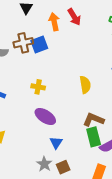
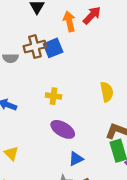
red arrow: (74, 17) -> (92, 15), turned -102
blue triangle: (56, 143) -> (76, 159), turned 32

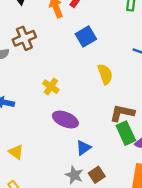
blue square: (53, 48) -> (86, 36), moved
yellow cross: (53, 96) -> (51, 87), turned 35

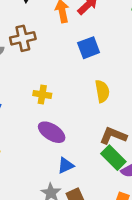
yellow cross: (51, 87) -> (42, 94), turned -35
green rectangle: (126, 133) -> (113, 158), turned -30

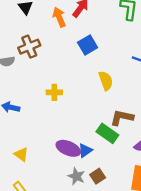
purple ellipse: (52, 132) -> (68, 148), moved
green rectangle: (113, 158) -> (107, 133), moved

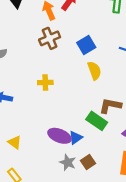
blue square: (88, 45) -> (86, 45), moved
brown cross: (29, 47) -> (50, 38), moved

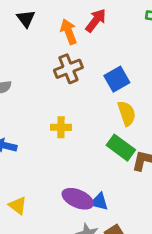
green rectangle: (97, 121) -> (121, 148), moved
blue triangle: (76, 138) -> (99, 202), turned 48

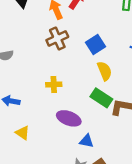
purple ellipse: (78, 199) -> (69, 118), moved
yellow triangle: (18, 206) -> (23, 133), moved

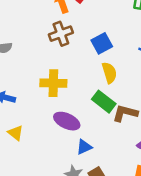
yellow cross: (54, 84) -> (53, 83), size x1.5
blue triangle: (87, 141) -> (84, 147), turned -40

